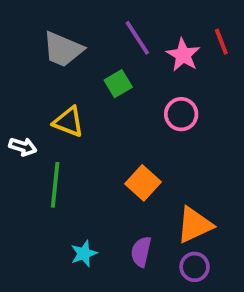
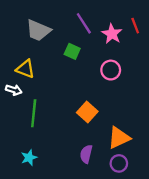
green square: (118, 84) -> (72, 51), turned -35
yellow triangle: (69, 122) -> (25, 69), moved
cyan star: (84, 254) -> (29, 158), moved

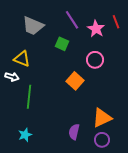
orange square: (87, 112) -> (75, 81), moved

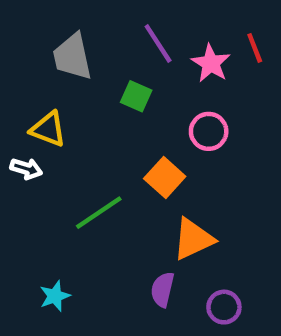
gray trapezoid: (33, 26) -> (72, 57), turned 55
green line: (29, 97) -> (99, 213), moved, turned 50
orange triangle: (102, 118) -> (193, 239), moved

